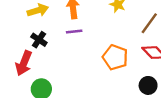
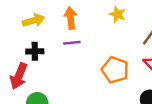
black cross: (39, 40) -> (35, 51), turned -35

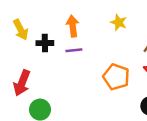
yellow arrow: (34, 20) -> (21, 30), moved, turned 80
black cross: (35, 51) -> (45, 43), moved

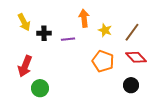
yellow star: (119, 22) -> (105, 30), moved
orange arrow: (73, 26) -> (84, 18), moved

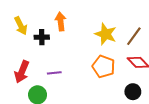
orange arrow: (84, 18) -> (61, 21), moved
yellow star: (105, 30) -> (106, 34), size x1.5
purple line: (68, 39) -> (54, 73), moved

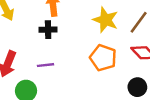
black cross: (42, 37) -> (48, 30), moved

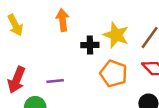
black cross: (48, 30) -> (90, 45), moved

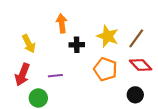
yellow arrow: (15, 25) -> (29, 44), moved
black cross: (90, 45) -> (77, 45), moved

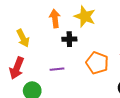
yellow star: (108, 36) -> (85, 16), moved
purple line: (55, 76) -> (57, 69), moved

